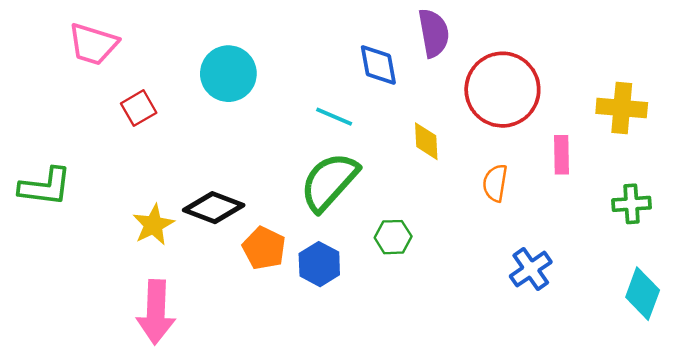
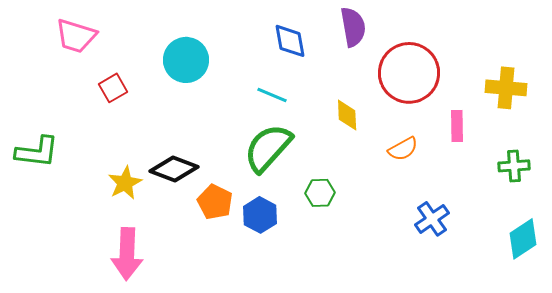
blue diamond: (378, 65) -> (290, 41), moved
orange semicircle: (495, 183) -> (403, 149), turned -128
cyan diamond: (643, 294) -> (523, 239), turned 36

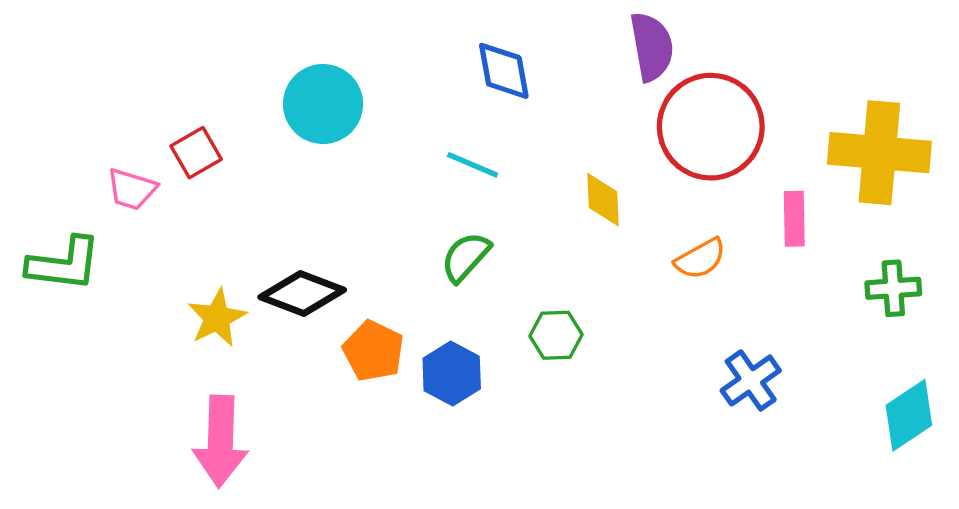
purple semicircle: (353, 27) -> (652, 47), moved
pink trapezoid: (76, 36) -> (132, 189), moved, size x0.7
yellow cross: (506, 88) -> (879, 153), size x1.4
green semicircle: (268, 148) -> (466, 257), size x0.6

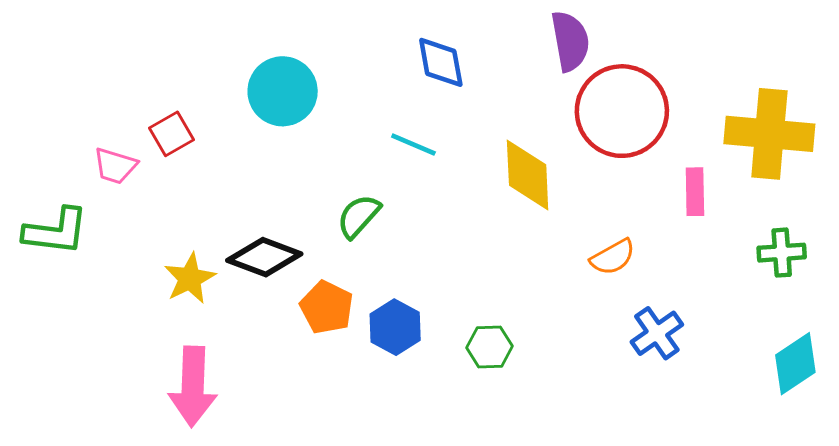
yellow diamond: (603, 200) -> (528, 175), size x1.5
green semicircle: (466, 257) -> (359, 216), moved
orange semicircle: (700, 259) -> (613, 257), moved
green hexagon: (556, 335) -> (489, 347), moved

